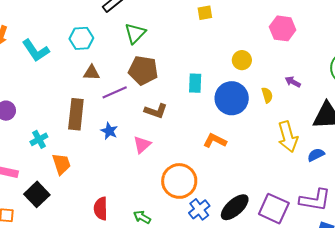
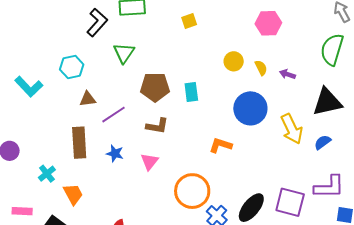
brown pentagon: (143, 70) -> (155, 87), moved
yellow semicircle: (267, 95) -> (261, 68), moved
blue circle: (232, 98) -> (250, 108), moved

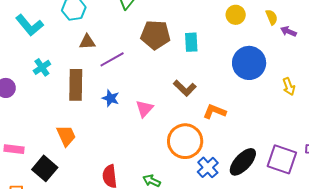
yellow semicircle: (261, 68) -> (272, 17), moved
brown L-shape: (157, 126) -> (185, 88), moved, turned 30
yellow arrow: (292, 129) -> (289, 86), size x0.6
orange L-shape: (221, 145) -> (214, 112), moved
cyan cross: (47, 174) -> (42, 67), moved

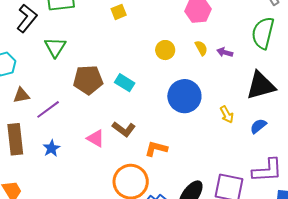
purple arrow: (288, 31) -> (225, 52), moved
cyan rectangle: (191, 42) -> (125, 83), turned -48
blue star: (111, 98) -> (51, 148), turned 30
pink triangle: (144, 109) -> (96, 138), moved, turned -36

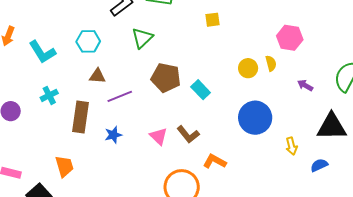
yellow semicircle: (201, 48) -> (271, 63), moved

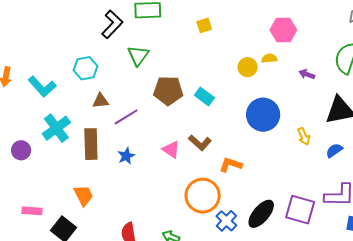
yellow semicircle: (271, 63) -> (269, 58), turned -70
cyan cross: (49, 95) -> (56, 128), size x1.6

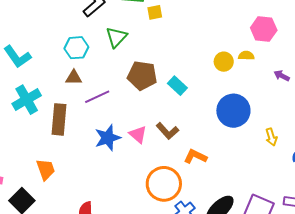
yellow square: (204, 25) -> (155, 12), moved
cyan hexagon: (86, 68) -> (76, 48), moved
blue star: (126, 156) -> (108, 138), moved, size x1.5

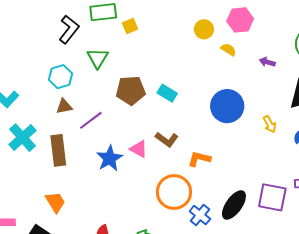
yellow semicircle: (246, 56) -> (229, 50), turned 42
yellow circle: (224, 62) -> (204, 29), moved

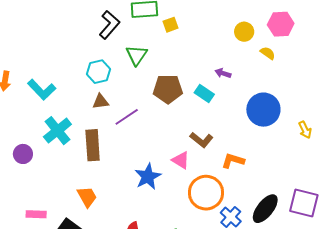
purple arrow: (267, 62) -> (223, 73), moved
pink triangle: (139, 149) -> (181, 160), moved
blue star: (110, 158) -> (148, 177), moved

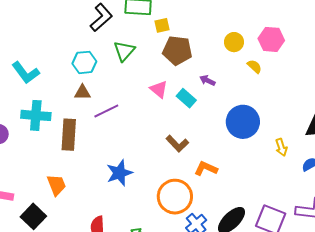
brown pentagon: (168, 89) -> (177, 50), moved
cyan cross: (57, 131) -> (36, 115), turned 36
pink triangle: (181, 160) -> (159, 89), moved

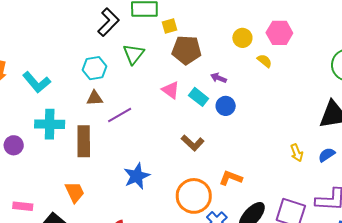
blue circle: (243, 122) -> (226, 106), moved, size x0.6
yellow arrow: (281, 147) -> (297, 153), moved
orange L-shape: (206, 168) -> (231, 178), moved

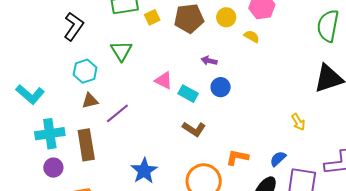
black L-shape: (108, 22) -> (74, 26), moved
brown pentagon: (186, 50) -> (189, 18), moved
cyan rectangle: (199, 97) -> (188, 94), moved
purple circle: (14, 145) -> (53, 168), moved
blue semicircle: (327, 155) -> (278, 159), moved

